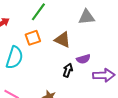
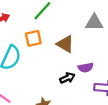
black arrow: (68, 70) -> (67, 78), turned 40

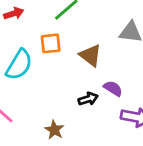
purple semicircle: (86, 68) -> (113, 88), turned -144

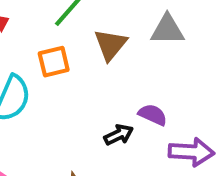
brown triangle: (90, 55) -> (110, 45), moved, turned 40

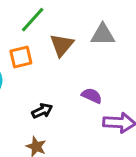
black arrow: (119, 135) -> (42, 111), moved

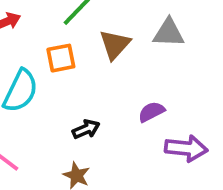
purple semicircle: (92, 96) -> (151, 112), turned -54

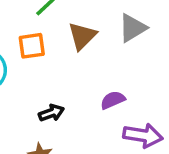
gray triangle: (169, 33) -> (133, 28), turned -36

